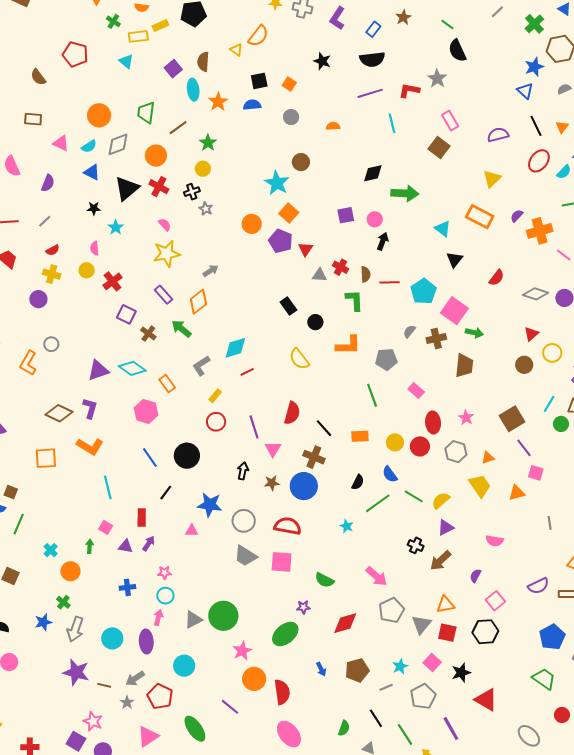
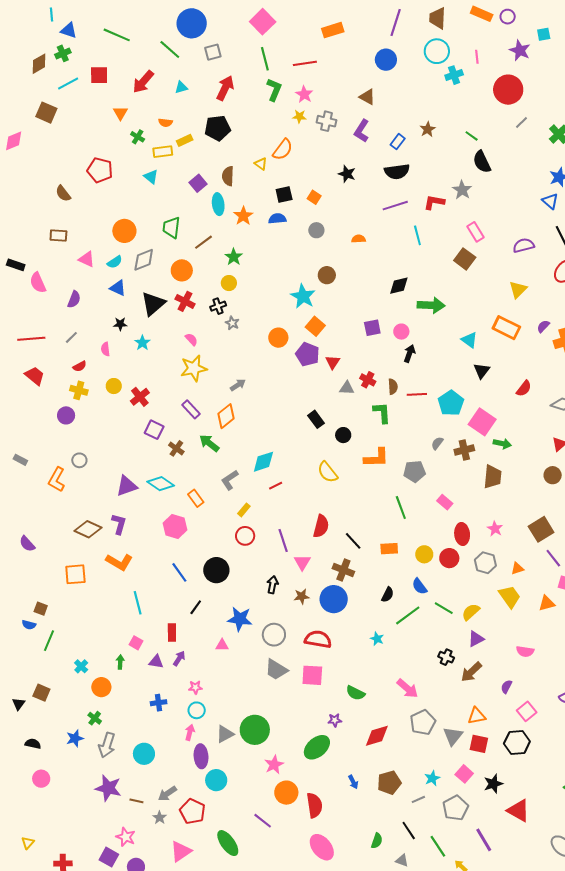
pink semicircle: (95, 248) -> (105, 349), moved
purple ellipse: (146, 642) -> (201, 756), moved

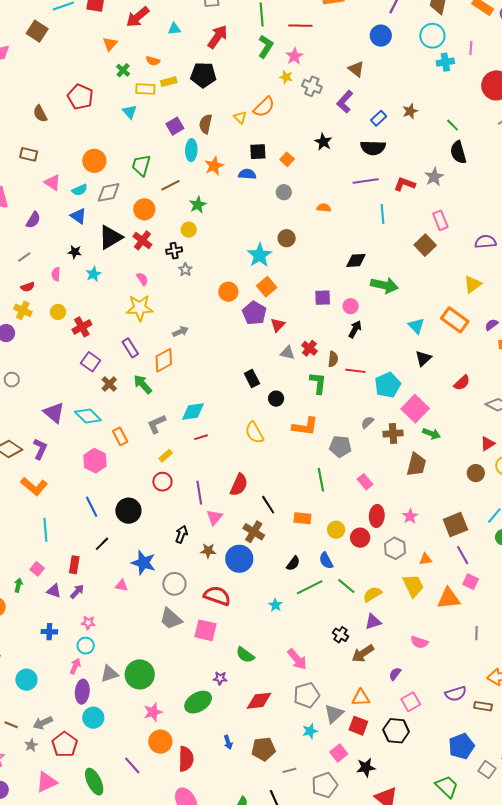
purple triangle: (127, 486) -> (54, 413), turned 50
orange triangle: (547, 603) -> (449, 598), size x1.4
cyan star: (432, 778) -> (310, 731), moved

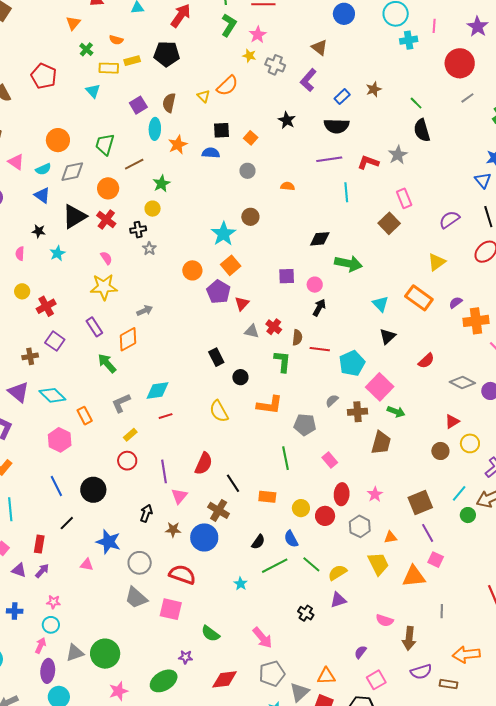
purple semicircle: (486, 242) -> (449, 220), turned -30
brown cross: (109, 384) -> (30, 356), moved, turned 35
brown arrow: (363, 653) -> (409, 638), moved, turned -50

